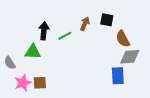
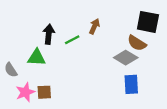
black square: (107, 20) -> (148, 22), moved, size x1.5
brown semicircle: (123, 39) -> (137, 43), turned -30
gray diamond: (130, 57) -> (126, 58), moved, turned 35

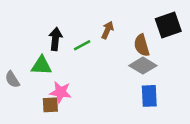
black square: (148, 22) -> (168, 25), turned -30
brown semicircle: (137, 43) -> (142, 45), moved, turned 42
pink star: (25, 92) -> (61, 92), moved, turned 30

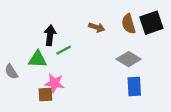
brown arrow: (107, 30) -> (97, 27), turned 84
green line: (82, 45) -> (64, 50), moved
brown semicircle: (142, 45) -> (129, 24), moved

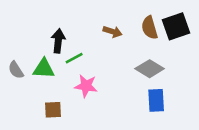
gray semicircle: (11, 72) -> (16, 70), moved
pink star: (55, 83) -> (86, 86), moved

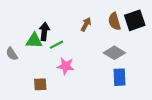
brown arrow: (112, 32) -> (86, 24), turned -80
green triangle: (44, 69) -> (34, 41), moved

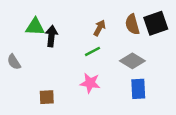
green triangle: (34, 41) -> (35, 27), moved
green line: (57, 45) -> (92, 51), moved
pink star: (66, 66) -> (90, 83), moved

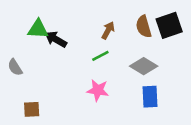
black arrow: (51, 36) -> (56, 39), turned -66
brown square: (47, 97) -> (32, 109), moved

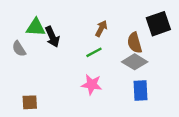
brown semicircle: (144, 27) -> (135, 43), moved
black arrow: (56, 39) -> (52, 37), turned -144
gray semicircle: (15, 67) -> (19, 49), moved

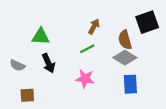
green triangle: (36, 27) -> (41, 37), moved
black arrow: (52, 37) -> (48, 63), moved
gray semicircle: (19, 49) -> (17, 65), moved, turned -32

